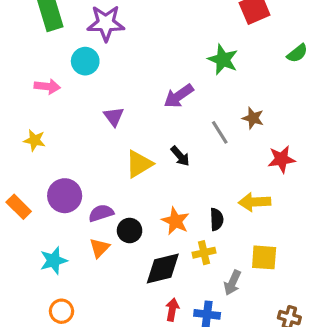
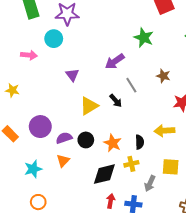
gray line: (220, 132) -> (131, 85), moved
yellow star: (35, 140) -> (12, 90), moved
black circle: (130, 230) -> (86, 140), moved

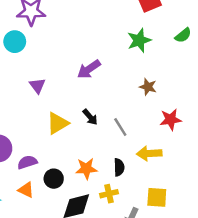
green star: (144, 38) -> (139, 40), moved, turned 30
gray line: (131, 85) -> (120, 127), moved
black circle: (86, 140) -> (54, 179), moved
orange star: (113, 143) -> (86, 169), turned -30
orange triangle: (63, 161) -> (26, 190), turned -48

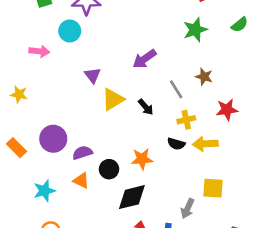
yellow triangle: (57, 123) -> (113, 99), moved
gray line: (120, 127) -> (176, 89), moved
black semicircle: (119, 167) -> (176, 144), moved, turned 108
yellow cross: (109, 194) -> (186, 120), moved

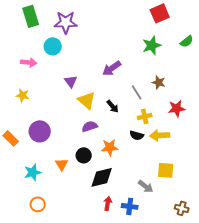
yellow star: (19, 94) -> (23, 95), moved
yellow triangle: (113, 99) -> (87, 100), turned -48
purple semicircle: (82, 153) -> (90, 126), moved
orange triangle: (81, 181) -> (62, 164), turned 32
gray arrow: (188, 208) -> (146, 186), turned -77

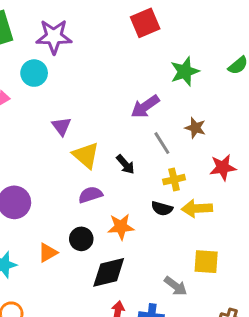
red square: (160, 13) -> (145, 23), moved
purple arrow: (112, 68) -> (145, 107), moved
orange triangle: (62, 164) -> (48, 253), turned 32

